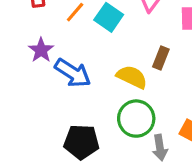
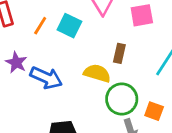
green circle: (136, 119) -> (122, 99), moved

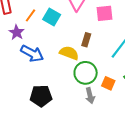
purple star: (16, 62) -> (17, 32), moved

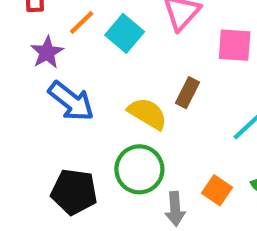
green circle: (86, 73) -> (139, 169), moved

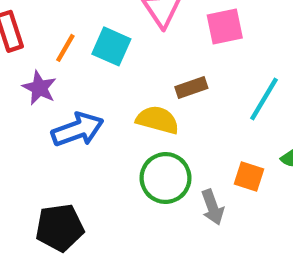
brown rectangle: (187, 93) -> (191, 87), turned 60
blue arrow: (71, 101) -> (78, 130), turned -42
black pentagon: (74, 192) -> (60, 228), moved

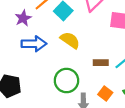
brown rectangle: (191, 87) -> (101, 63), moved
yellow semicircle: (157, 120) -> (70, 40), moved

